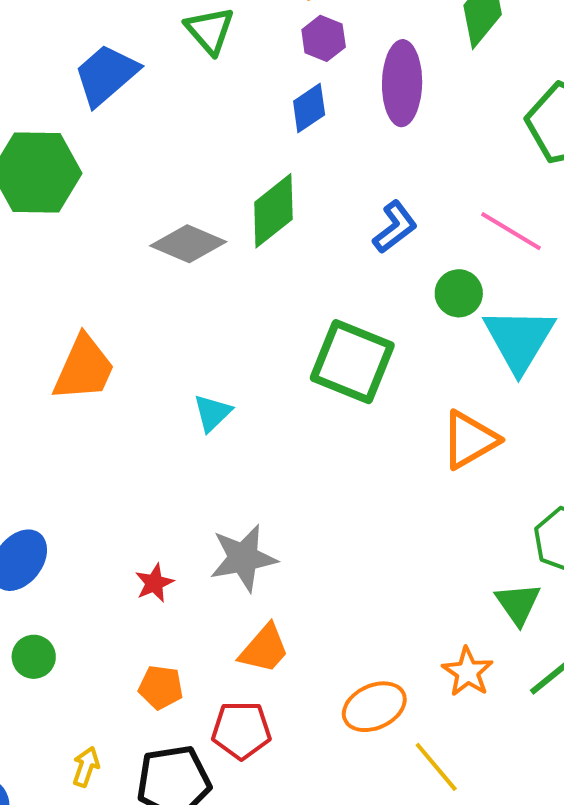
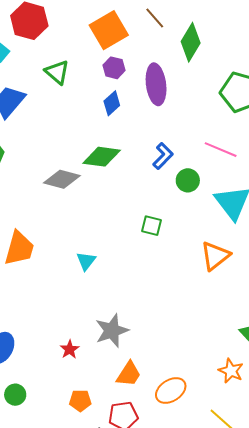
green diamond: (273, 211) -> (102, 157), turned 54
green circle: (459, 293) -> (188, 180), moved
green square: (352, 362) -> (152, 226), size x0.5
orange ellipse: (374, 707) -> (171, 391), moved

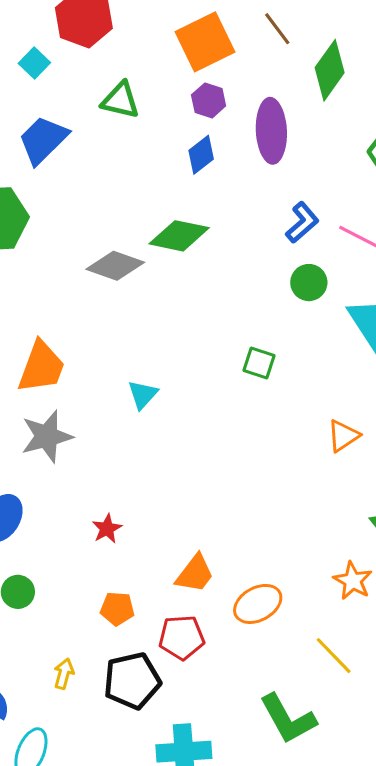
green triangle: (57, 72) -> (121, 100), turned -32
blue L-shape: (163, 156) -> (302, 222), moved
green square: (152, 226) -> (259, 363), moved
orange triangle: (215, 256) -> (343, 436), moved, size x0.7
gray star: (112, 331) -> (47, 436), moved

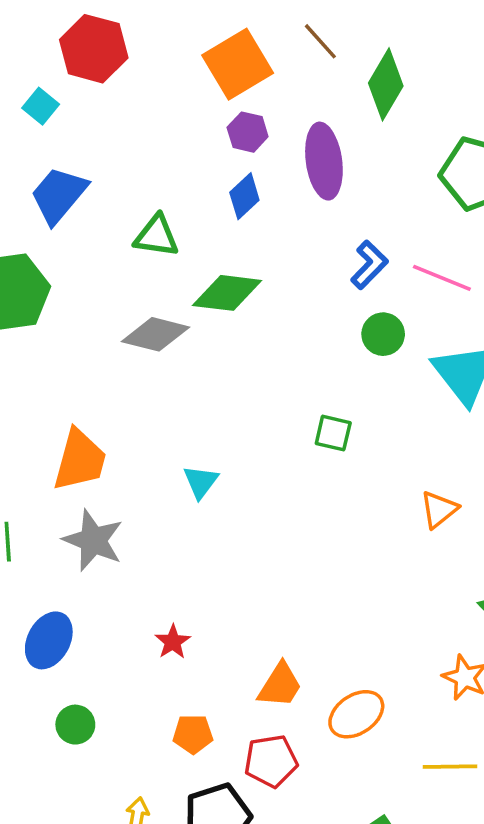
green triangle: (121, 100) -> (156, 236), moved
gray star: (47, 436) -> (93, 540), turned -30
yellow line: (334, 656) -> (450, 767), turned -42

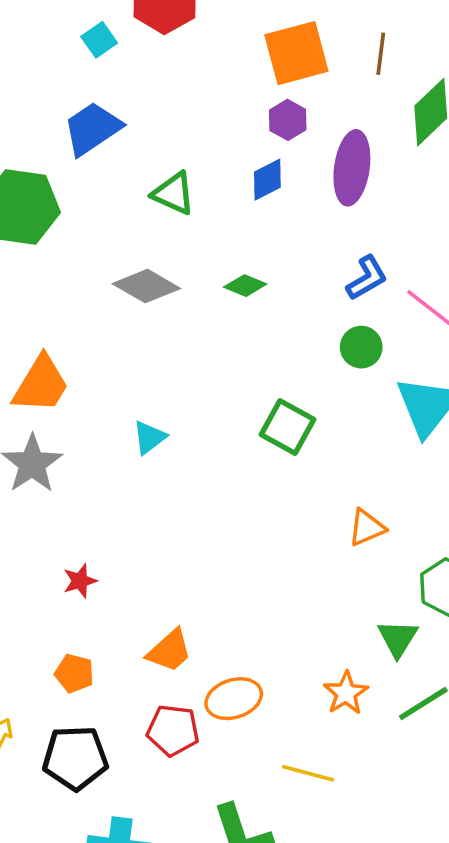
brown line: (320, 41) -> (381, 54), turned 33
green diamond: (227, 293) -> (245, 286), moved, size x0.6
green square: (333, 433) -> (287, 427), size x1.4
red pentagon: (271, 761) -> (173, 730), moved

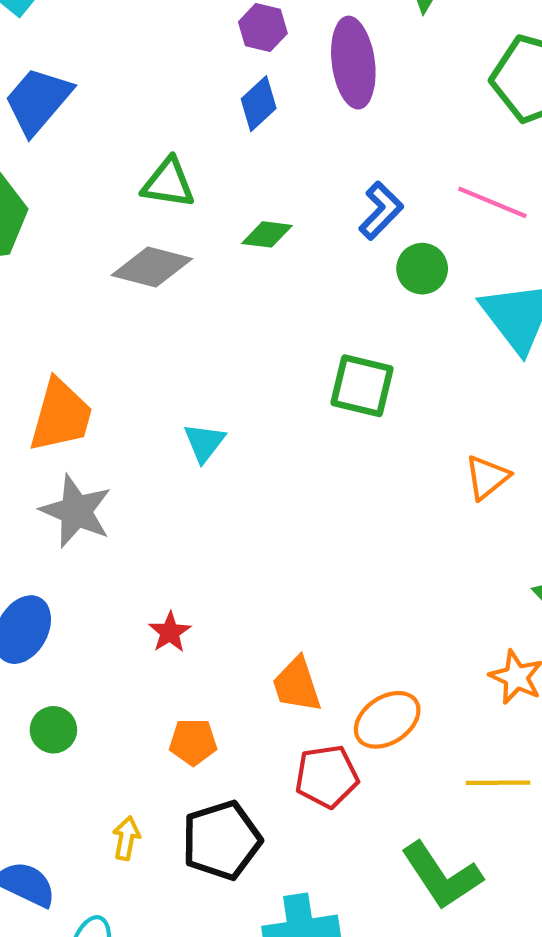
green triangle: (174, 193) -> (168, 183), moved
blue L-shape: (367, 278) -> (381, 211), moved
orange trapezoid: (169, 651) -> (297, 685), turned 129

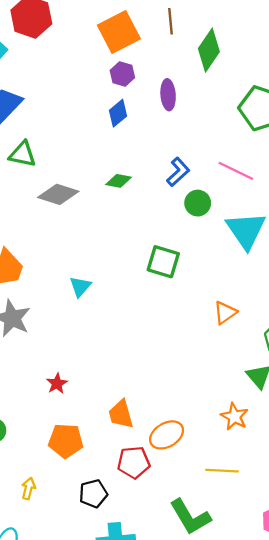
purple ellipse: (353, 63) -> (168, 95), size x0.7
green triangle: (168, 183) -> (23, 154), moved
orange pentagon: (193, 742) -> (66, 441), size x1.4
black pentagon: (222, 840) -> (93, 494), moved, size x0.7

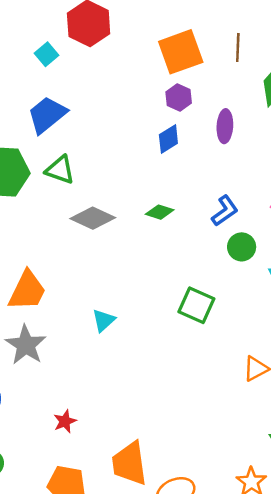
orange trapezoid: (121, 414) -> (129, 463), size x1.4

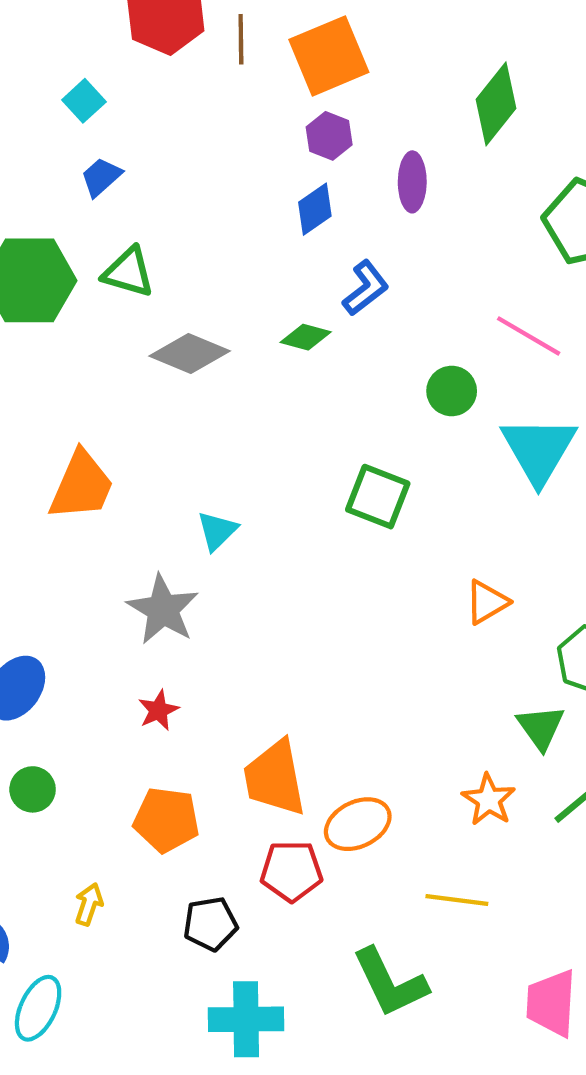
brown line: (238, 47) -> (241, 39), moved
cyan square: (47, 54) -> (84, 101), moved
blue trapezoid: (47, 115) -> (101, 177), size x0.6
blue L-shape: (225, 211) -> (366, 288), moved
gray star: (26, 345) -> (163, 609), moved

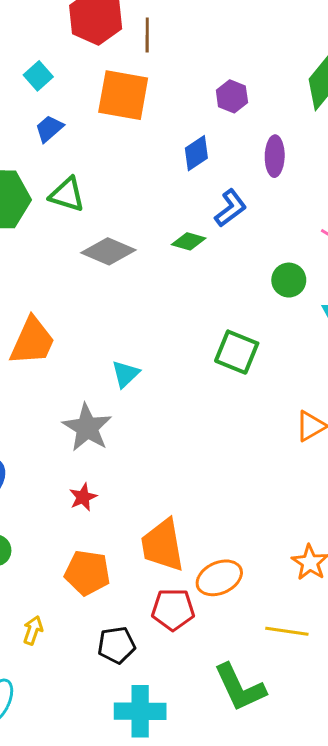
orange square: (329, 56) -> (123, 95), moved, turned 32
purple hexagon: (329, 136) -> (232, 96), moved
purple ellipse: (412, 182) -> (275, 156), moved

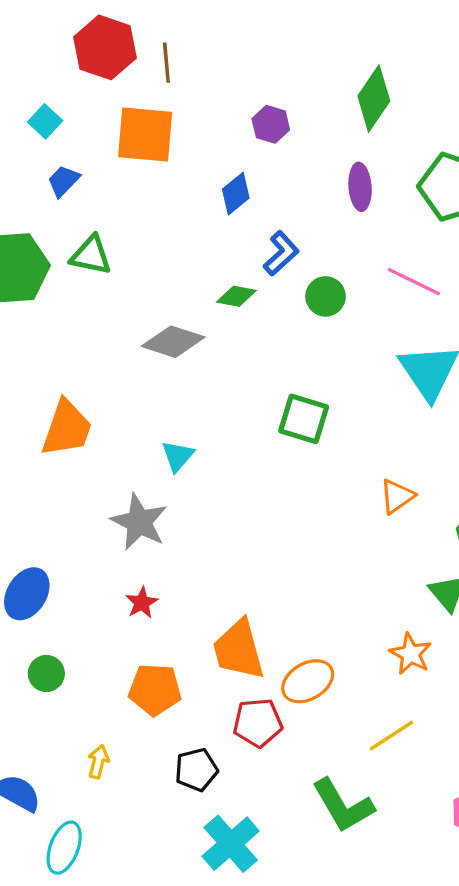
purple ellipse: (275, 156) -> (360, 187), moved
gray diamond: (108, 251) -> (173, 342), moved
green circle: (289, 280) -> (326, 296), moved
yellow line: (287, 631) -> (391, 736), turned -36
cyan cross: (140, 711) -> (231, 844), turned -36

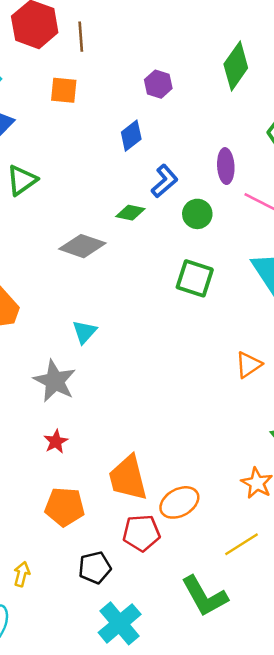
orange square: (145, 134) -> (64, 90), size x0.6
purple ellipse: (360, 187) -> (226, 166), moved
green triangle: (91, 255) -> (22, 180), turned -48
green square: (304, 419) -> (195, 278), moved
yellow arrow: (98, 762) -> (22, 574), moved

